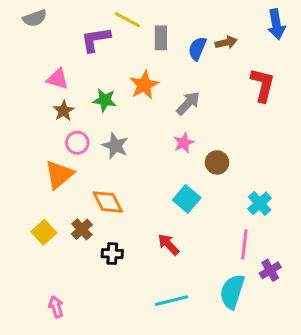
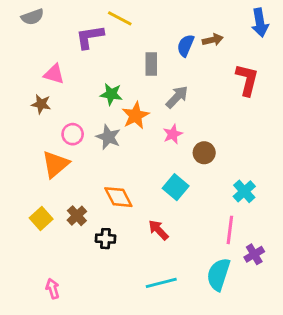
gray rectangle: (161, 38) -> (151, 64), moved
orange star: (144, 85) -> (136, 116), moved
green star: (105, 100) -> (111, 94), moved
brown star: (64, 111) -> (41, 104), moved, turned -30
orange diamond: (108, 202) -> (118, 197), moved

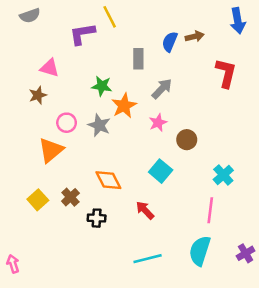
yellow line: (120, 18) -> (110, 17), turned 35
brown star: (41, 104) -> (38, 95), turned -30
purple cross: (254, 254) -> (246, 253), moved
pink arrow: (53, 289) -> (13, 264), moved

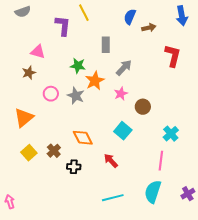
purple L-shape: (82, 34) -> (63, 26), turned 105
blue semicircle: (170, 42) -> (130, 17), moved
orange triangle: (51, 150) -> (24, 118), moved

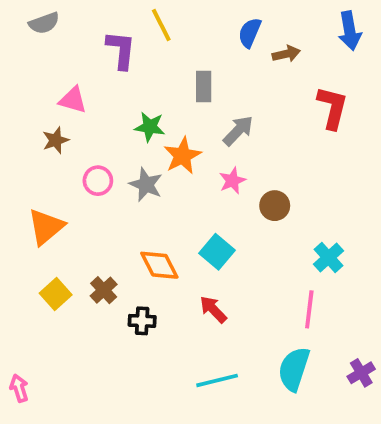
cyan square: (123, 131) -> (217, 252), moved

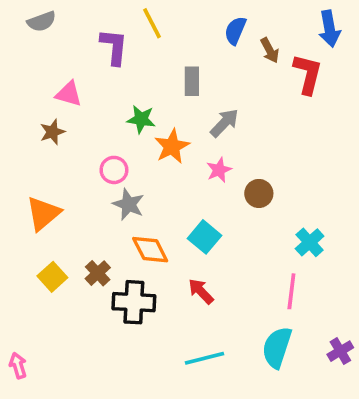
brown arrow: (286, 54) -> (270, 50), turned 75
red L-shape: (332, 108) -> (308, 74), moved
pink circle: (98, 181) -> (114, 170), moved
gray star: (146, 184) -> (128, 204), moved
black cross: (142, 321) -> (134, 302), size x1.6

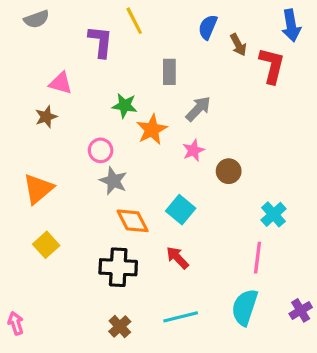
brown cross: (98, 273) -> (120, 326), moved

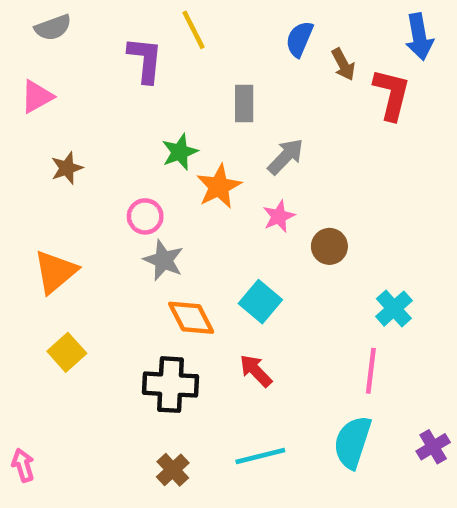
pink triangle: (61, 83) -> (37, 97), moved, turned -45
green star: (125, 106) -> (180, 152), turned -30

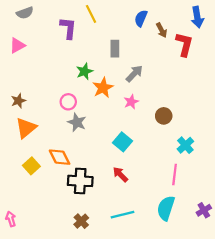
brown star: (67, 168) -> (18, 101), moved
brown circle: (329, 246) -> (164, 116), moved
orange diamond: (191, 318) -> (60, 157), moved

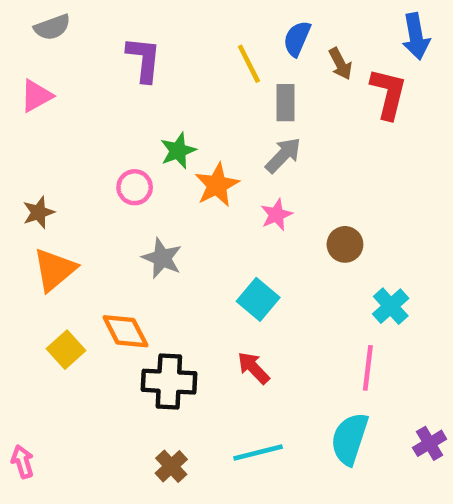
yellow line: (91, 14) -> (249, 64), moved
gray rectangle: (115, 49) -> (286, 103), moved
pink circle: (68, 102) -> (135, 187), moved

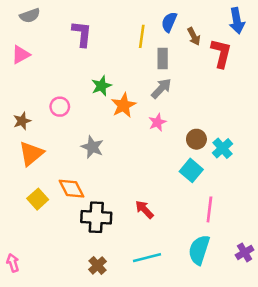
yellow line: (249, 64) -> (142, 36), turned 35
pink circle: (135, 187) -> (60, 107), moved
cyan square: (258, 299) -> (191, 170), moved
cyan cross: (391, 306) -> (222, 148), moved

